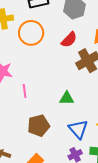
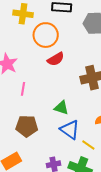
red semicircle: (69, 40) -> (56, 59), moved
blue triangle: (78, 129) -> (70, 130), moved, turned -30

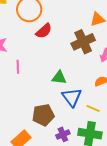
brown pentagon: (27, 126) -> (43, 115), moved
blue triangle: (70, 130) -> (72, 97), turned 30

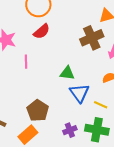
red semicircle: (44, 31) -> (42, 31), moved
brown pentagon: (43, 115) -> (38, 110), moved, turned -30

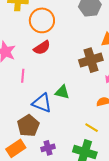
blue triangle: (79, 93) -> (42, 103), moved, turned -40
purple cross: (70, 130) -> (48, 148), moved

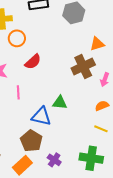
orange circle: (42, 20) -> (17, 38), moved, size x0.7
yellow line: (92, 128) -> (101, 129), moved
purple cross: (48, 148) -> (54, 160), turned -32

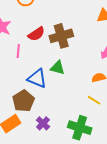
red semicircle: (33, 62) -> (36, 34), moved
brown cross: (83, 66) -> (61, 36), moved

